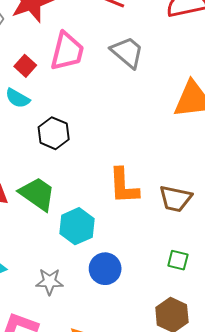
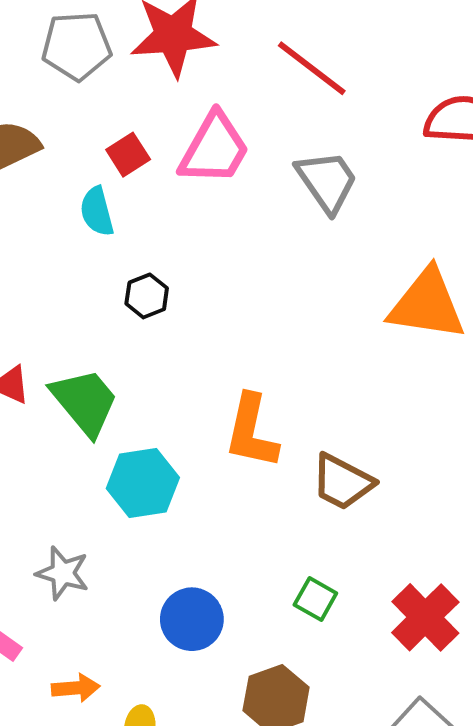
cyan semicircle: (18, 98) -> (97, 211), turned 30
black hexagon: (54, 133) -> (147, 296), size x0.7
blue circle: (105, 269) -> (192, 619), moved

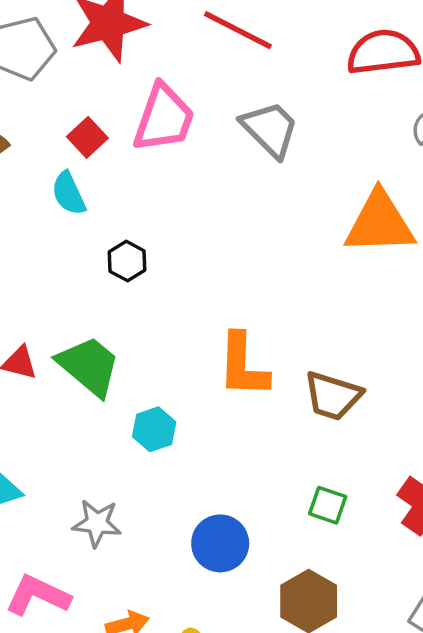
cyan hexagon: (143, 483) -> (154, 429), size x0.7

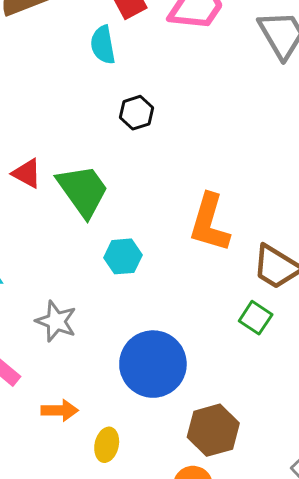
green square: (328, 505) -> (256, 318), moved
blue circle: (220, 543) -> (153, 364), size x1.4

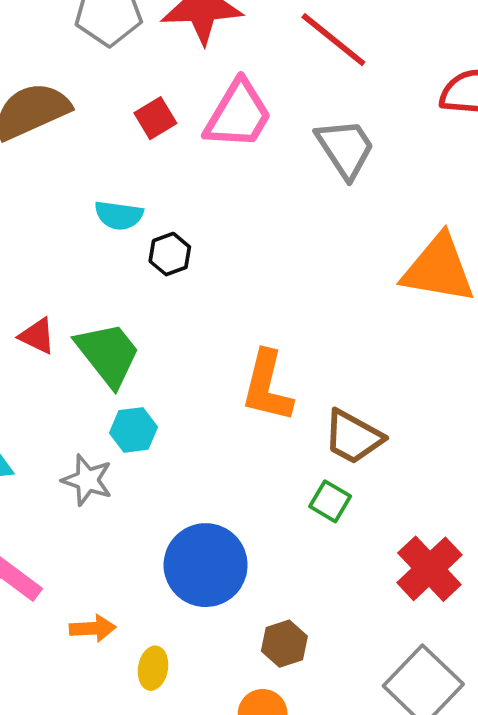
cyan semicircle: (103, 45) -> (119, 215), moved, turned -69
cyan hexagon: (123, 256) -> (133, 430), moved
gray star: (56, 321) -> (87, 480), moved
brown hexagon: (213, 430) -> (284, 644), size x0.7

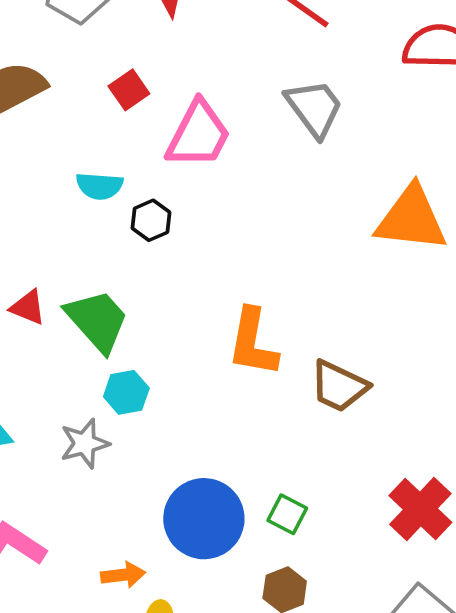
pink trapezoid: (238, 115) -> (198, 134), moved
gray star: (87, 480) -> (85, 443), turned -30
green square: (330, 501) -> (287, 514), moved
orange arrow: (93, 628) -> (123, 575), moved

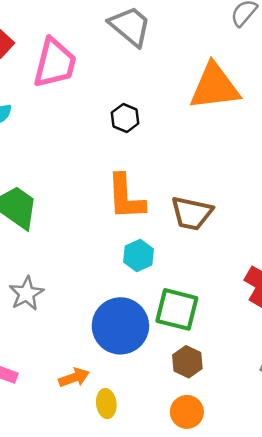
black hexagon: (151, 220) -> (125, 118), moved
cyan hexagon: (126, 392) -> (138, 255), moved
green square: (287, 514) -> (177, 309), size x1.6

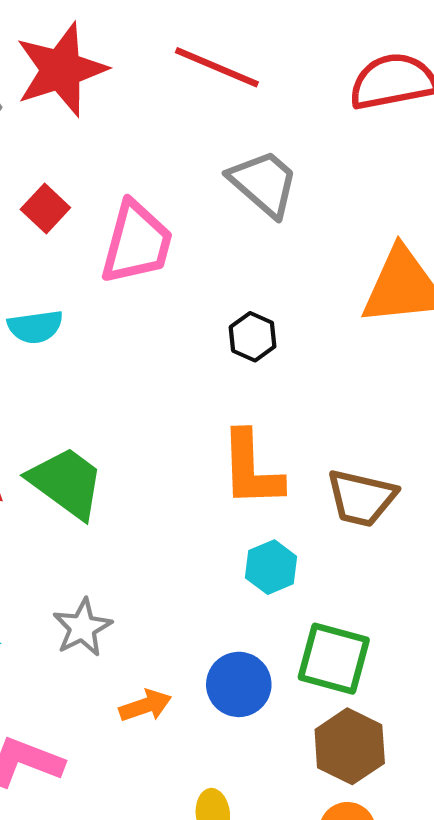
blue circle: (120, 326) -> (239, 684), size x0.7
brown hexagon: (187, 362) -> (350, 746), size x1.4
orange arrow: (74, 378) -> (145, 706), moved

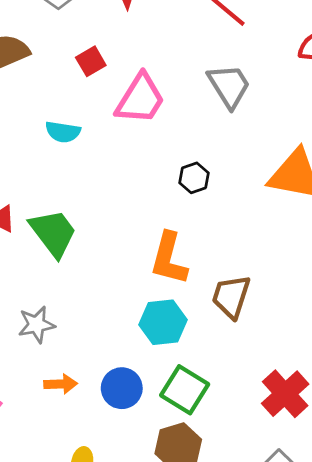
brown trapezoid: (361, 498) -> (231, 297), turned 78
cyan hexagon: (271, 567) -> (163, 322), size x1.4

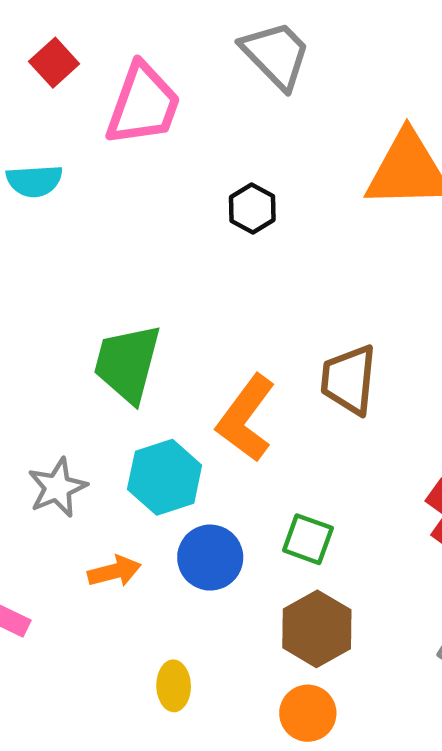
green trapezoid: (53, 233) -> (127, 363), moved, turned -116
orange L-shape: (169, 259) -> (246, 418), moved, turned 34
cyan hexagon: (163, 322) -> (165, 477), moved
green square: (185, 390) -> (308, 539), size x0.7

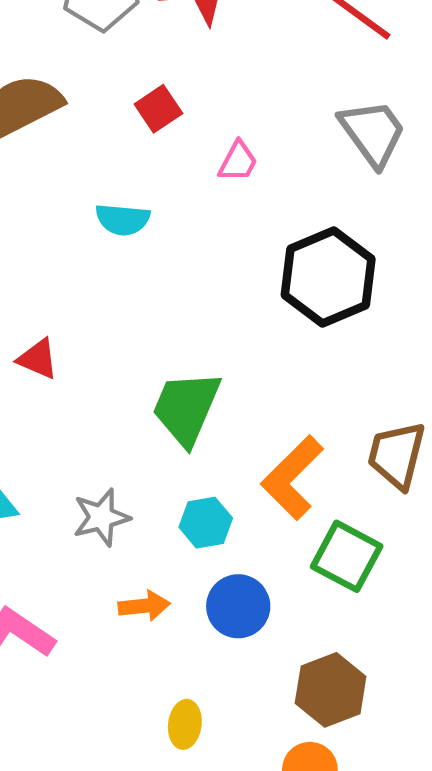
pink trapezoid: (143, 104) -> (238, 161), size x0.5
black hexagon: (252, 209) -> (328, 277), size x2.0
cyan hexagon: (165, 477) -> (206, 523), size x0.7
green square: (308, 539) -> (347, 556), moved, size x1.4

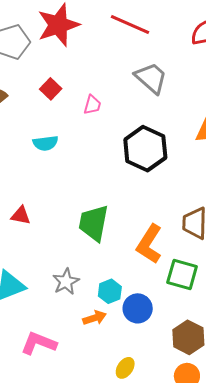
cyan hexagon: (206, 523) -> (110, 291), moved
yellow ellipse: (185, 724) -> (125, 368), turned 40

